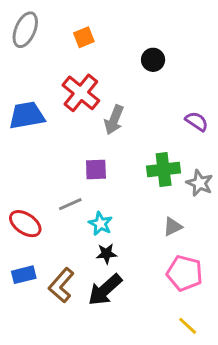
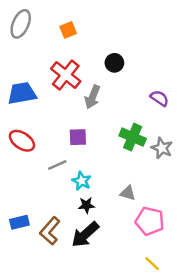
black circle: (153, 60) -> (114, 63), moved
green cross: (164, 169) -> (133, 137), turned 30
red ellipse: (25, 224) -> (22, 141), moved
gray triangle: (173, 227) -> (128, 193), moved, turned 42

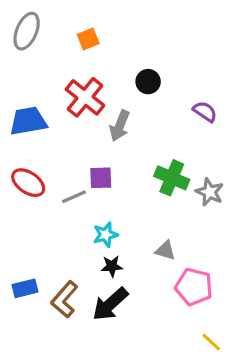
purple semicircle: (159, 98) -> (205, 112), moved
gray line: (57, 165) -> (74, 197), moved
cyan star: (82, 181) -> (105, 235), turned 30
yellow line: (152, 264) -> (211, 342), moved

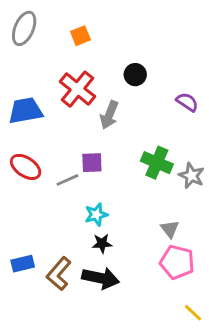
gray triangle: (165, 250) -> (170, 229), moved, turned 36
black arrow: (110, 304) -> (101, 278), turned -126

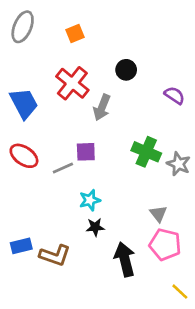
blue trapezoid: (26, 111) -> (24, 103), turned 72
brown L-shape: (59, 274) -> (55, 255), turned -112
black arrow: (101, 278) -> (125, 259), moved, turned -116

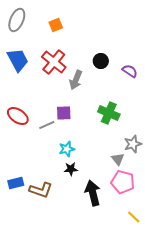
black circle: (126, 70) -> (101, 61), moved
blue trapezoid: (24, 103) -> (18, 60), moved
gray star: (179, 164) -> (133, 144), moved, turned 30

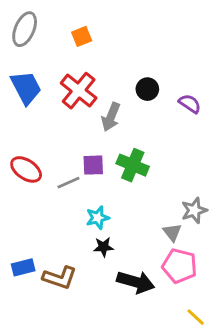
green cross: (109, 113) -> (133, 165), moved
black arrow: (93, 193) -> (136, 282), turned 120

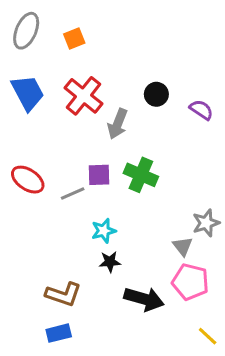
orange square: (82, 36) -> (74, 38), moved
blue rectangle: (23, 267) -> (59, 333), moved

